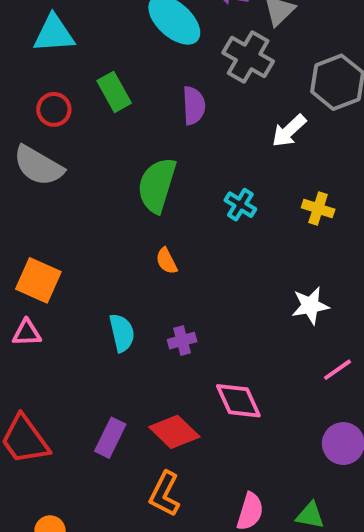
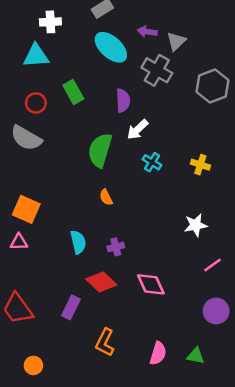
white arrow: (289, 131) -> (137, 130), moved
red diamond: (174, 432) -> (101, 282), moved

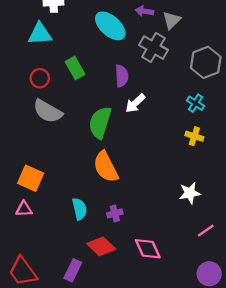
gray semicircle: (26, 138) -> (48, 111), moved
cyan cross: (152, 162) -> (196, 103), moved
orange semicircle: (106, 197) -> (106, 167), size x2.0

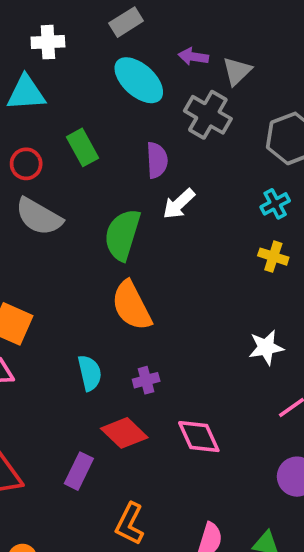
cyan cross: (196, 103) -> (275, 204), turned 30

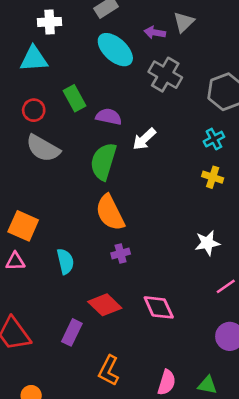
gray triangle: (237, 71) -> (184, 22), moved
purple semicircle: (157, 160) -> (109, 117), moved, turned -75
cyan semicircle: (90, 373) -> (65, 261), moved
purple cross: (146, 380) -> (121, 253), moved

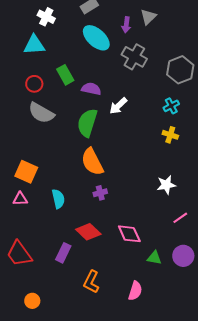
white cross: (50, 22) -> (46, 17), turned 30
purple arrow: (155, 33) -> (126, 25), turned -91
green triangle: (207, 385) -> (154, 258), moved

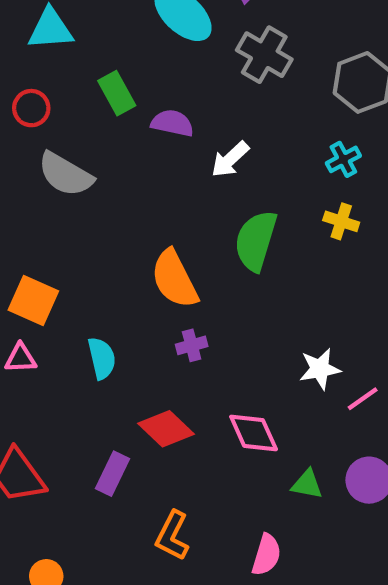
red circle: (34, 84) -> (31, 108), moved
green semicircle: (87, 123) -> (256, 241), moved
white star: (166, 185) -> (320, 369), moved

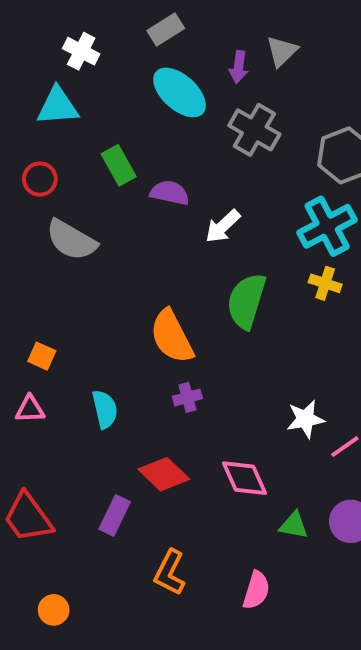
cyan cross: (343, 159) -> (327, 226), size x1.8
orange square: (33, 300) -> (42, 356), size x0.6

